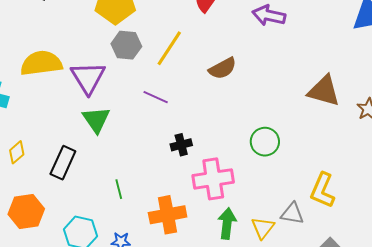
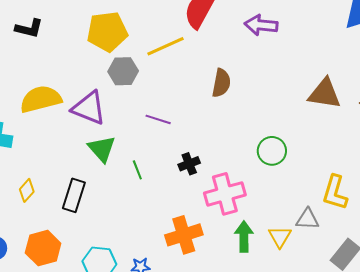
yellow line: (169, 48) -> (166, 46), moved, turned 39
brown semicircle: (223, 68) -> (221, 83), turned -44
purple triangle: (88, 78) -> (89, 108), turned -30
green line: (119, 189) -> (137, 170), moved

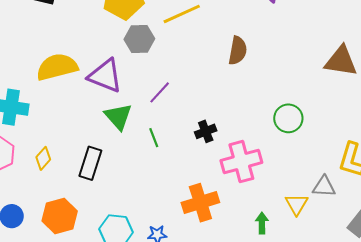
purple line: (158, 119) -> (160, 92), moved, turned -65
green arrow: (244, 237) -> (262, 223), moved, size x0.7

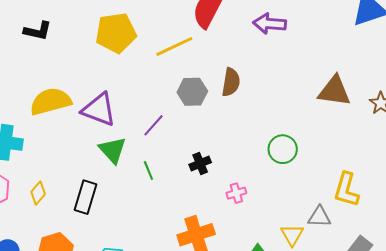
gray hexagon: (139, 39) -> (192, 92), moved
pink cross: (241, 162) -> (236, 193), size x0.5

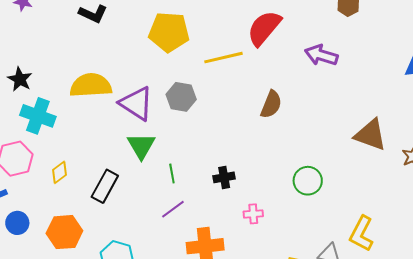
gray hexagon: (192, 92) -> (181, 97), moved
purple line: (154, 125) -> (173, 209), moved

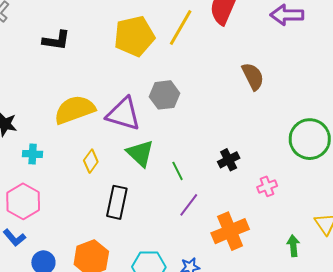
yellow line: (223, 58) -> (181, 28), moved, turned -30
brown semicircle: (271, 104) -> (253, 76), turned -32
cyan cross: (38, 116) -> (33, 154), size x0.6
yellow diamond: (60, 172) -> (91, 161), moved
green circle: (308, 181) -> (310, 139), size x1.4

